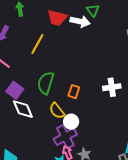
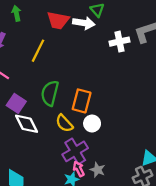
white cross: (112, 87) -> (120, 42), moved
orange rectangle: (74, 92) -> (82, 101), size x1.5
white circle: (71, 122) -> (92, 123), moved

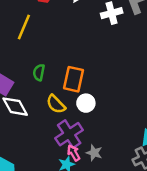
green semicircle: (50, 93) -> (39, 72), size x0.6

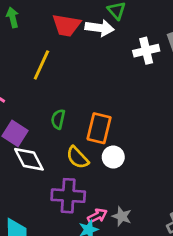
purple cross: (69, 134) -> (68, 196), moved, turned 36
pink arrow: (74, 153) -> (97, 216), turned 91

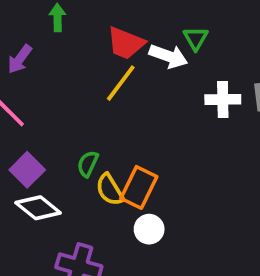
yellow line: (41, 65) -> (121, 83), moved
yellow semicircle: (77, 158) -> (110, 190), moved
white diamond: (29, 159) -> (38, 208), turned -36

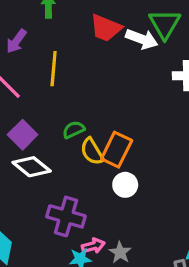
green triangle: (196, 38) -> (165, 24), size x1.5
yellow line: (121, 83) -> (54, 69), moved, turned -32
green semicircle: (88, 164) -> (74, 130), turned 40

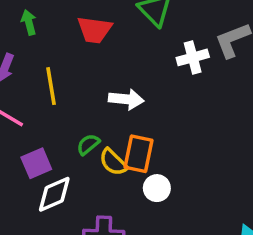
white arrow: (142, 39) -> (126, 99), moved
purple square: (23, 135) -> (36, 163), turned 36
white diamond: (32, 167) -> (54, 194), turned -48

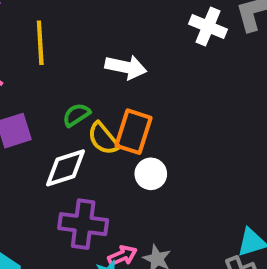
white cross: (193, 57) -> (208, 27), turned 32
white diamond: (54, 194) -> (66, 168), moved

